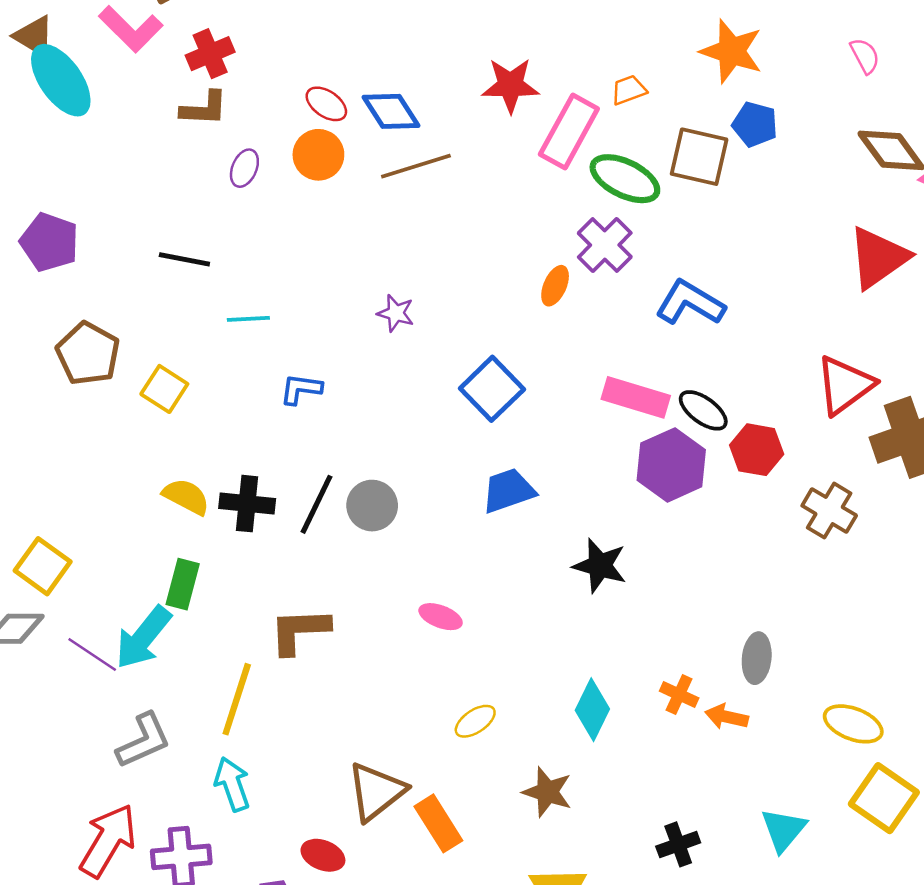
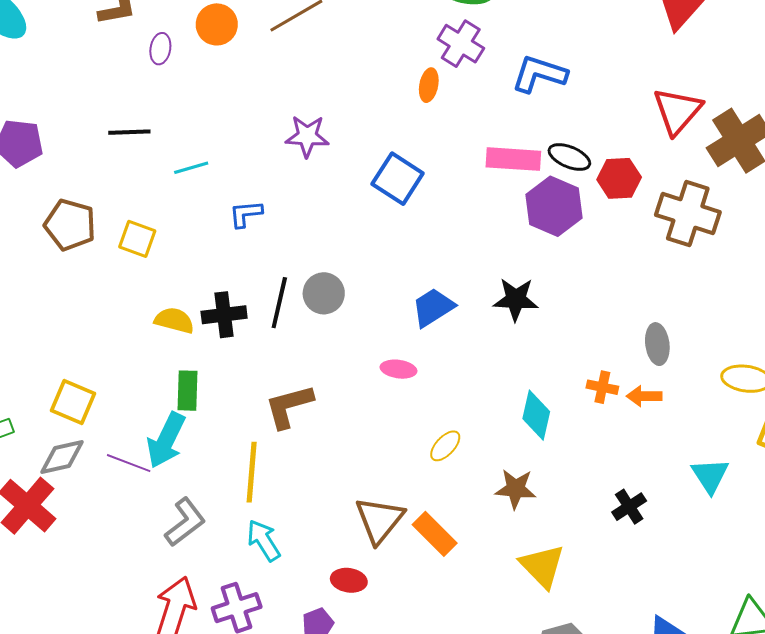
purple star: (396, 313) -> (307, 136), size x1.4
blue trapezoid: (508, 491) -> (433, 307), moved
brown cross: (829, 511) -> (688, 213), size x1.4

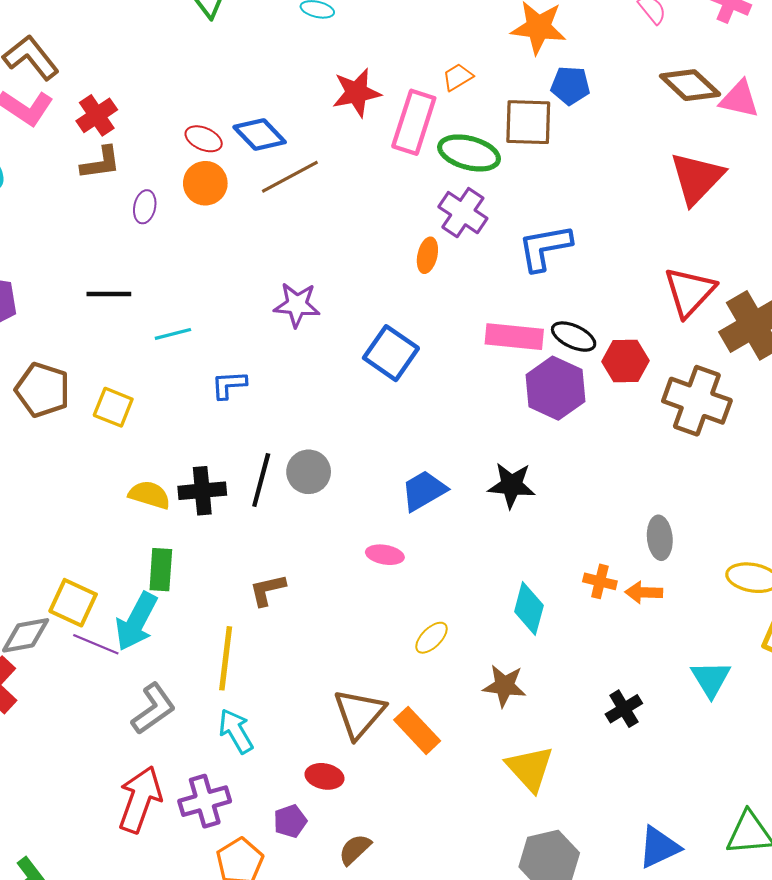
blue L-shape: (539, 74) -> (545, 248), turned -30
yellow square: (73, 402) -> (73, 603), moved
brown L-shape: (289, 406) -> (268, 590), size x0.7

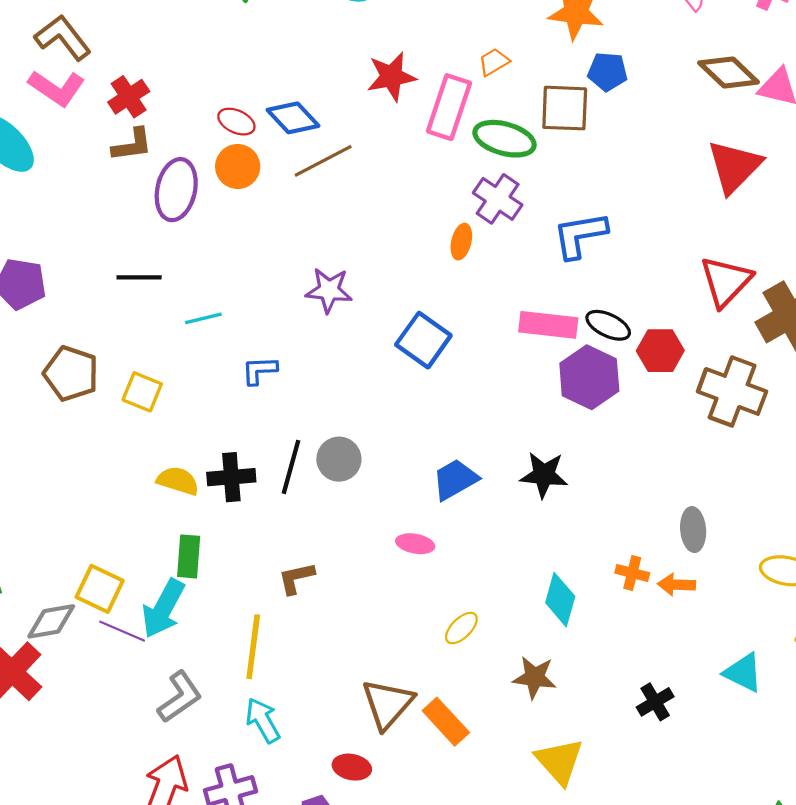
purple ellipse: (145, 207) -> (176, 190), size x1.8
cyan triangle: (711, 679) -> (743, 673), turned -33

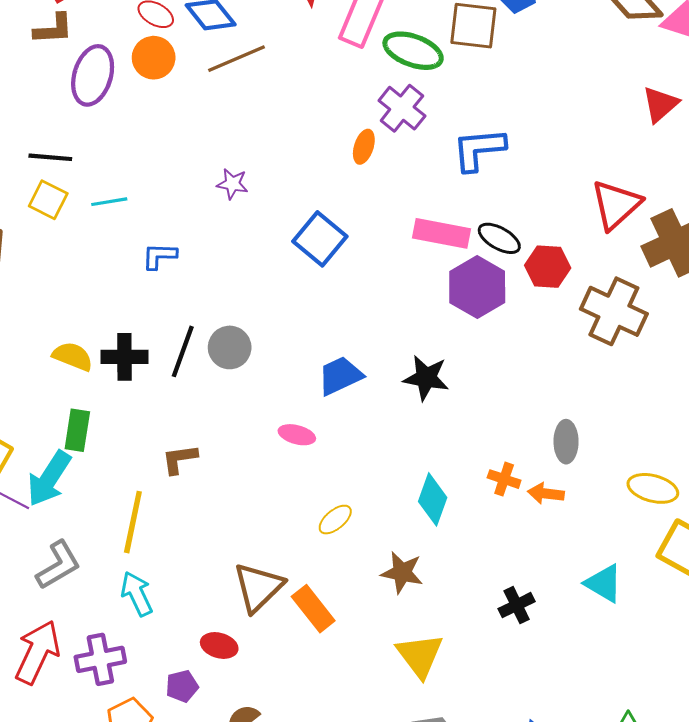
red triangle: (734, 167) -> (660, 104), moved, size x0.7
purple star: (329, 290) -> (232, 184), size x0.7
yellow square: (142, 392) -> (48, 200), moved

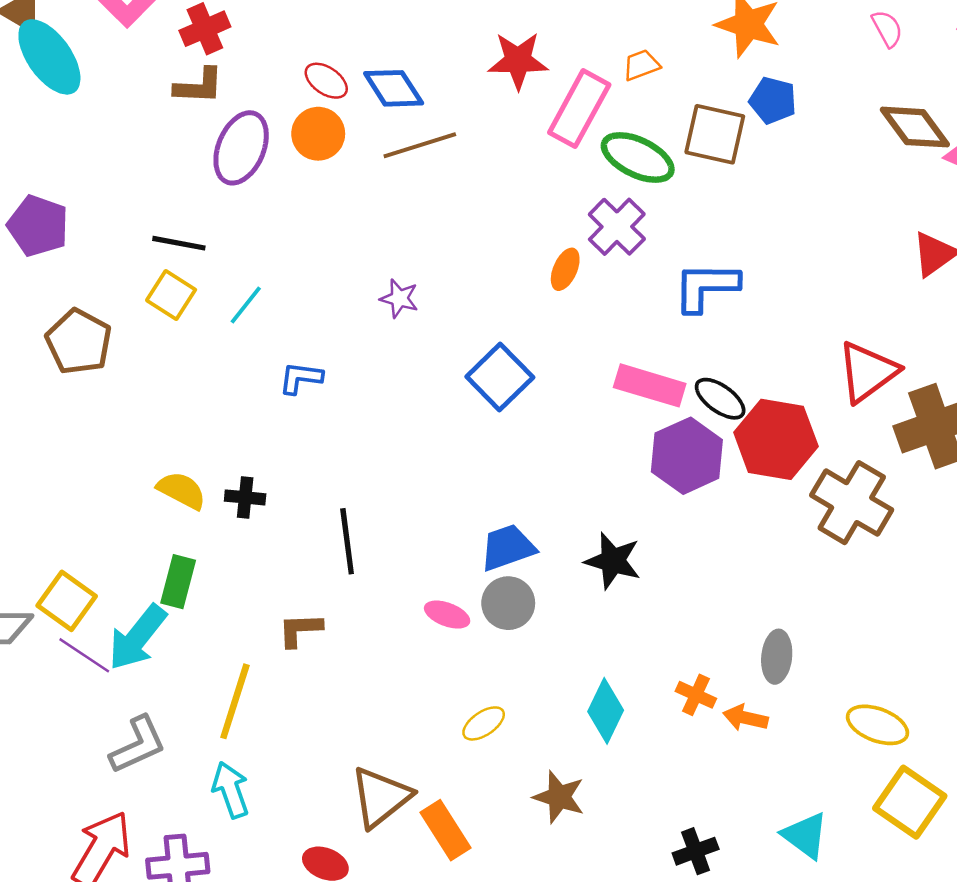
cyan line: (109, 202) -> (246, 305), turned -48
red hexagon: (548, 267) -> (776, 439), size x1.5
gray circle: (230, 347) -> (508, 603), moved
black line: (183, 351) -> (347, 541), moved, turned -33
black cross: (124, 357) -> (245, 497), size x0.7

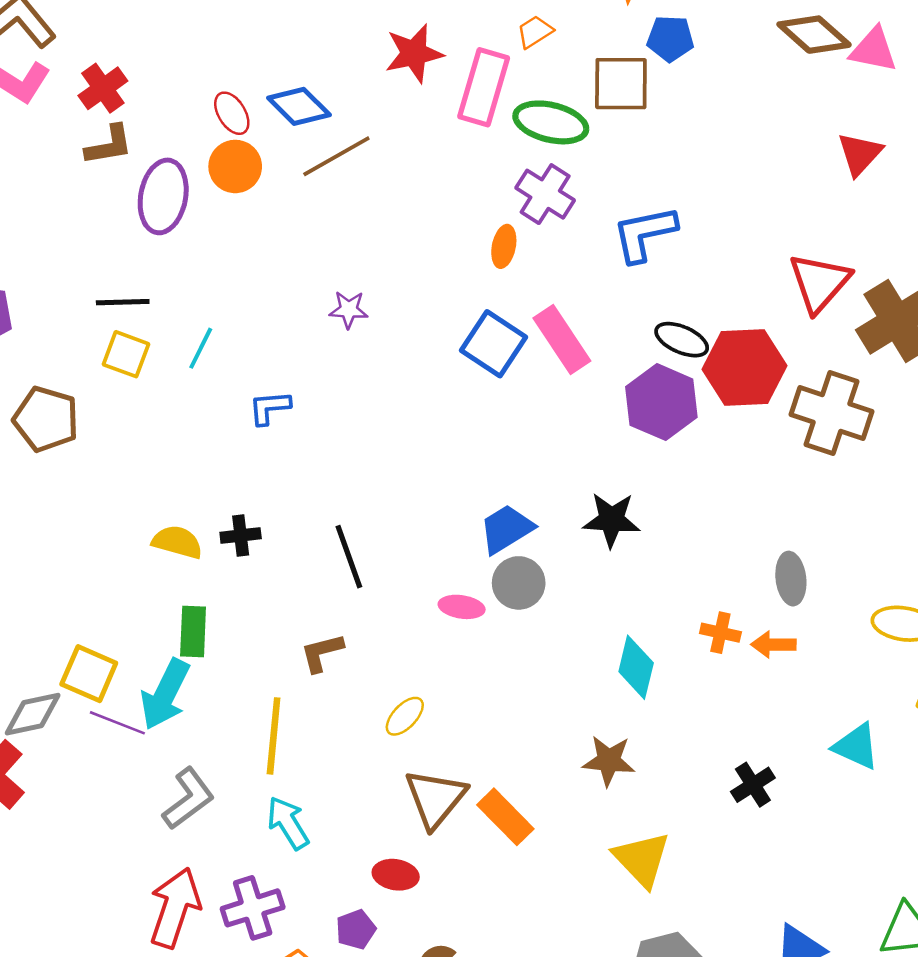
red ellipse: (326, 81) -> (232, 113), turned 36
blue square: (500, 377) -> (493, 344), moved
pink rectangle: (650, 385) -> (562, 340), moved, turned 52
yellow ellipse: (484, 723) -> (405, 716), moved

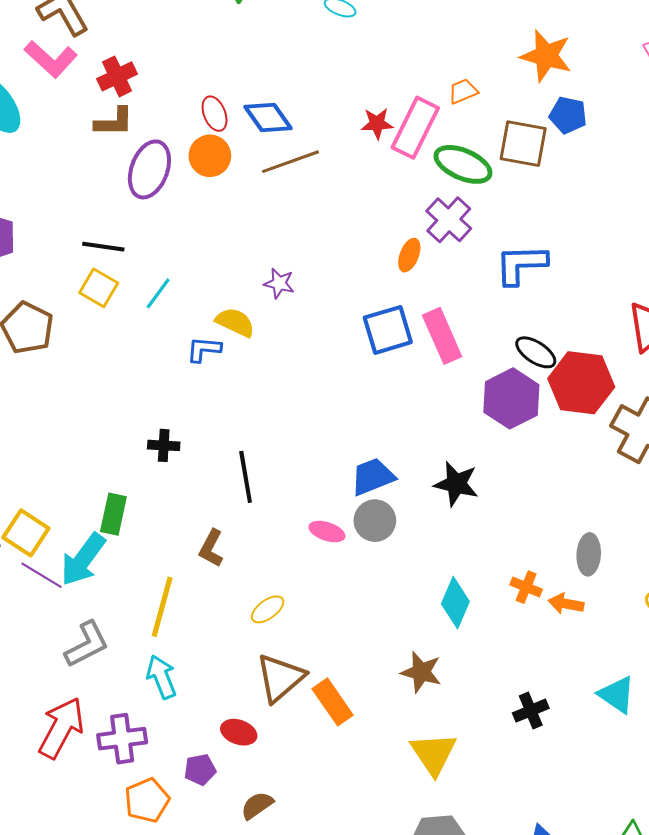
red star: (414, 53) -> (377, 123), moved, size x0.7
blue square: (493, 344) -> (388, 330), turned 30
yellow semicircle: (177, 542) -> (235, 322), moved
brown L-shape: (322, 653) -> (211, 548), turned -57

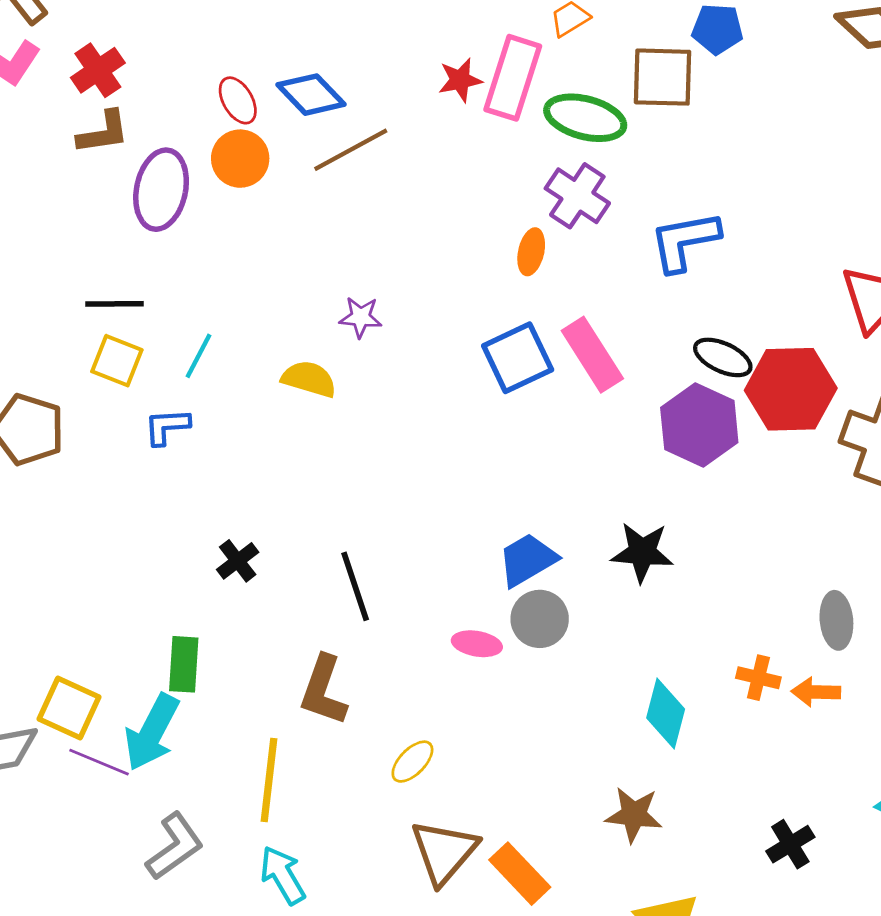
blue L-shape: (204, 349) -> (167, 427), moved
black cross: (164, 445) -> (238, 561), turned -32
brown L-shape: (211, 548) -> (323, 690), size x1.4

